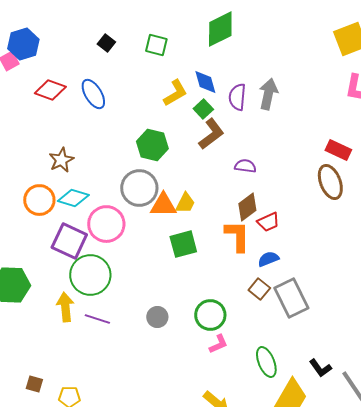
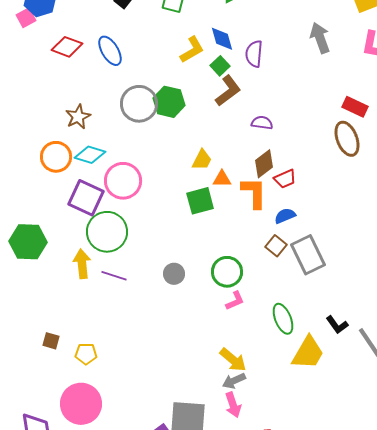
gray arrow: (268, 94) -> (320, 38), moved, turned -32
gray circle: (139, 188) -> (139, 104), moved
orange triangle: (163, 205) -> (222, 179), moved, size x0.7

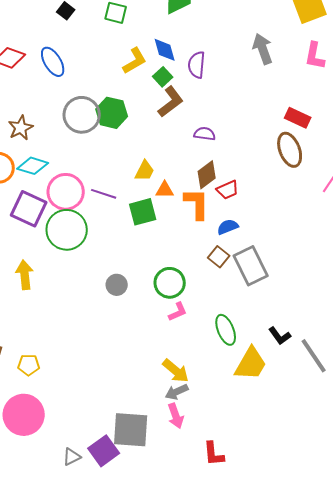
green circle: (107, 232) -> (67, 230), moved
purple line: (114, 276) -> (104, 194), moved

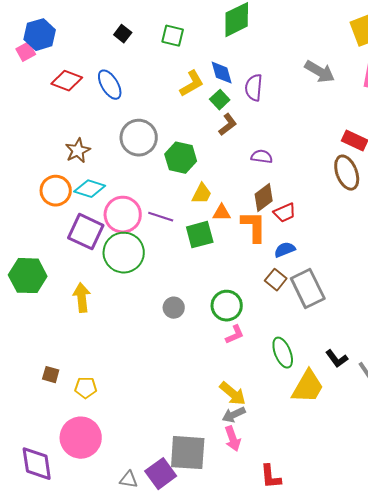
gray arrow: (263, 49) -> (320, 72), turned 140
brown L-shape: (171, 102) -> (228, 125), size x0.7
green hexagon: (112, 113) -> (181, 158), moved
gray triangle: (72, 457) -> (129, 480), turned 36

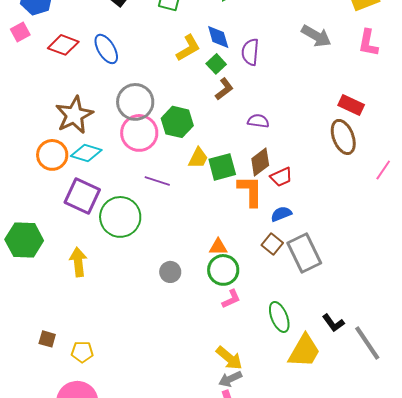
pink square: (26, 52) -> (20, 32), moved
brown star: (78, 151) -> (74, 115), size x1.5
orange triangle: (222, 213) -> (218, 247), moved
pink circle: (123, 215) -> (139, 133), moved
green square: (200, 235) -> (222, 167), moved

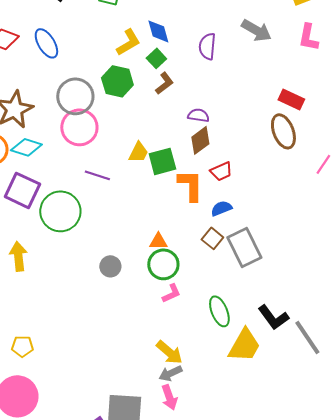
purple semicircle: (250, 52) -> (207, 46), moved
green hexagon: (177, 122) -> (117, 81), moved
brown diamond: (260, 162) -> (200, 140), moved
black L-shape: (333, 323) -> (273, 317), size x1.4

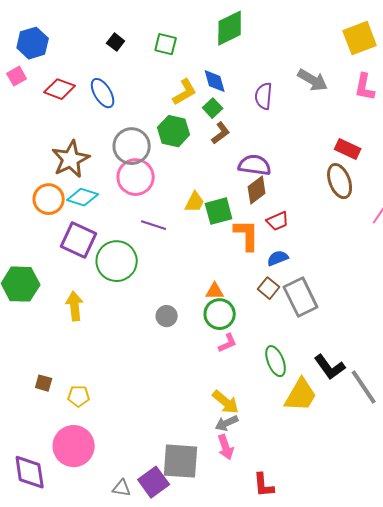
purple semicircle: (198, 115) -> (255, 165), size x1.5

